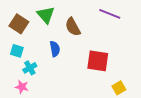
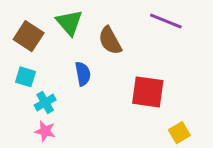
pink star: (22, 87) -> (45, 131), moved

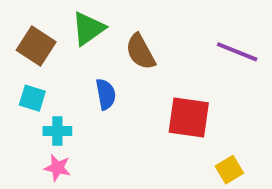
purple line: (166, 21) -> (237, 52), moved
green triangle: (69, 23) -> (88, 29), turned 36
cyan cross: (45, 102) -> (57, 131), turned 30

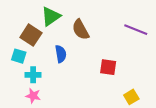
brown square: (36, 46) -> (31, 35), moved
red square: (189, 117) -> (108, 67), size x0.7

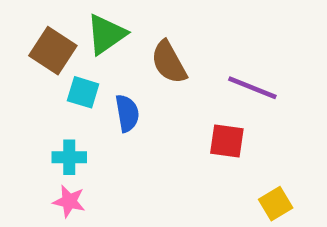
purple line: (136, 30) -> (252, 88), moved
brown square: (31, 35) -> (53, 51), moved
cyan square: (19, 56) -> (83, 92), moved

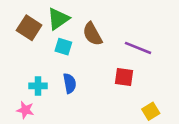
cyan square: (83, 92) -> (63, 47), moved
blue semicircle: (127, 113) -> (70, 83), moved
pink star: (69, 201) -> (25, 110), moved

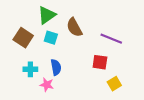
brown square: (29, 28) -> (23, 38), moved
pink star: (25, 110) -> (47, 85), moved
yellow square: (151, 111) -> (114, 84), moved

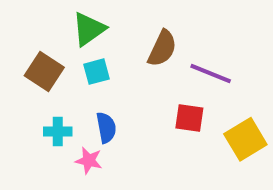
brown semicircle: (74, 27) -> (162, 48), moved, turned -126
cyan square: (51, 38) -> (96, 72), turned -32
yellow square: (114, 84) -> (245, 139), moved, size x1.5

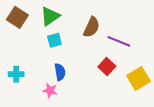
brown square: (44, 72) -> (17, 17), moved
red square: (189, 118) -> (107, 66), turned 35
cyan cross: (58, 132) -> (16, 74), moved

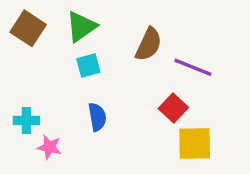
yellow square: (138, 78) -> (195, 143), moved, turned 30
pink star: (50, 90) -> (49, 147), moved

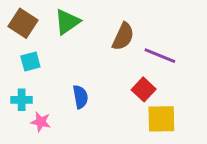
cyan square: (88, 66) -> (30, 62), moved

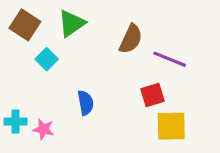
cyan square: (30, 62) -> (47, 59), moved, turned -30
red square: (144, 89) -> (153, 95), turned 30
cyan cross: (22, 100) -> (15, 121), moved

